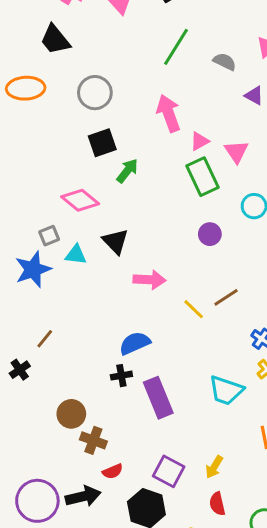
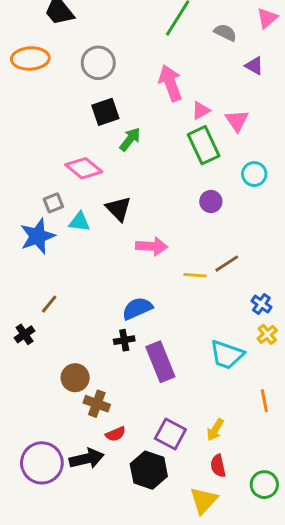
yellow line: (194, 309) -> (195, 275), turned -40

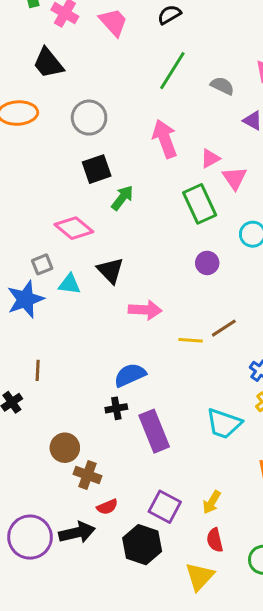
pink triangle: (201, 110) -> (210, 158), moved
brown line: (49, 304) -> (38, 370), turned -36

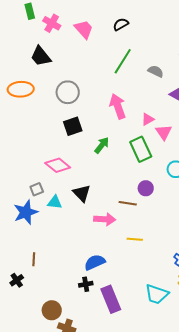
green arrow: (122, 198) -> (102, 145), moved
brown line: (224, 328) -> (128, 203), moved, turned 42

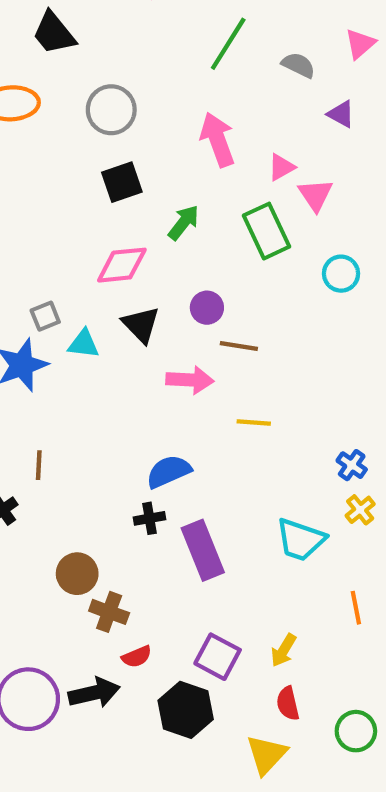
pink diamond: (58, 165) -> (122, 265), moved, turned -45
purple circle: (146, 188) -> (207, 308), moved

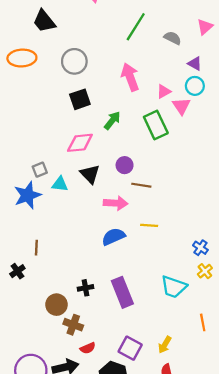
cyan circle: (341, 274) -> (195, 86), moved
blue semicircle: (169, 472) -> (113, 237), moved
black cross: (149, 518) -> (85, 288), moved

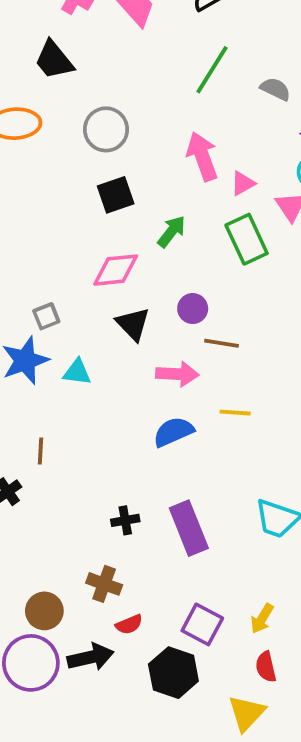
pink triangle: (164, 91) -> (243, 183), moved
cyan triangle: (60, 184) -> (77, 372), moved
brown circle: (56, 305) -> (44, 611), moved

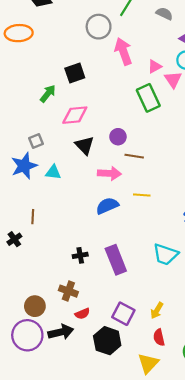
gray circle: (106, 129) -> (99, 27), moved
pink triangle: (243, 183) -> (155, 67), moved
green arrow: (171, 231) -> (48, 94), moved

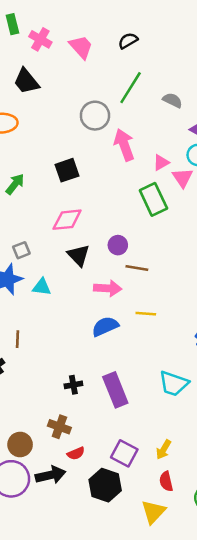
green arrow: (48, 94) -> (15, 184), moved

